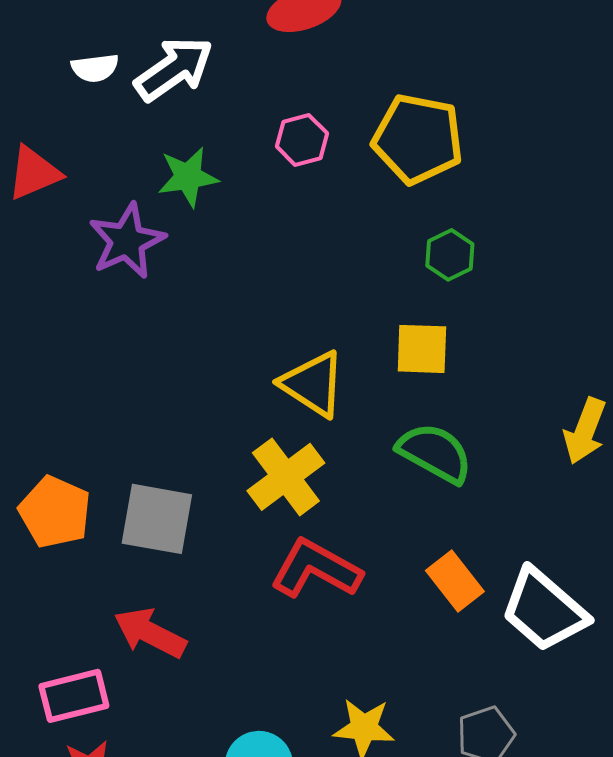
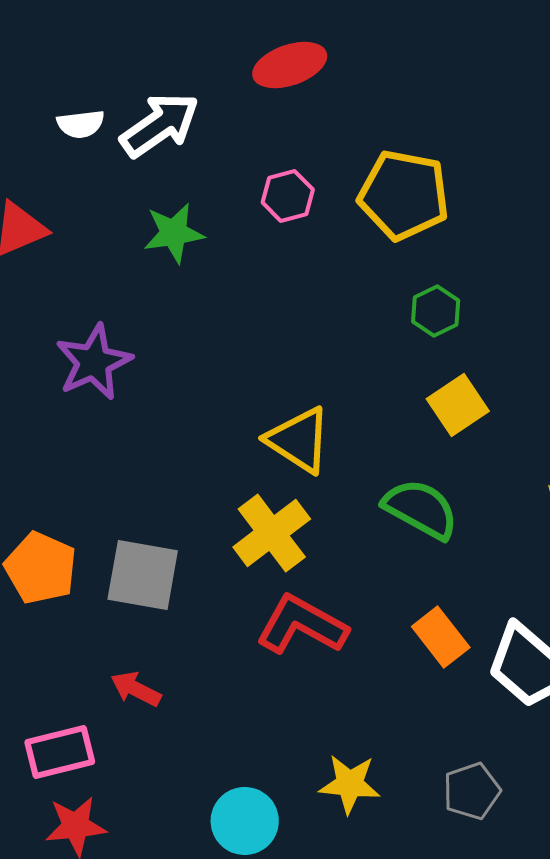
purple star: (127, 241) -> (94, 362), moved
yellow square: (422, 349) -> (458, 405), moved, turned -36
red arrow: (150, 633) -> (136, 689), size x0.7

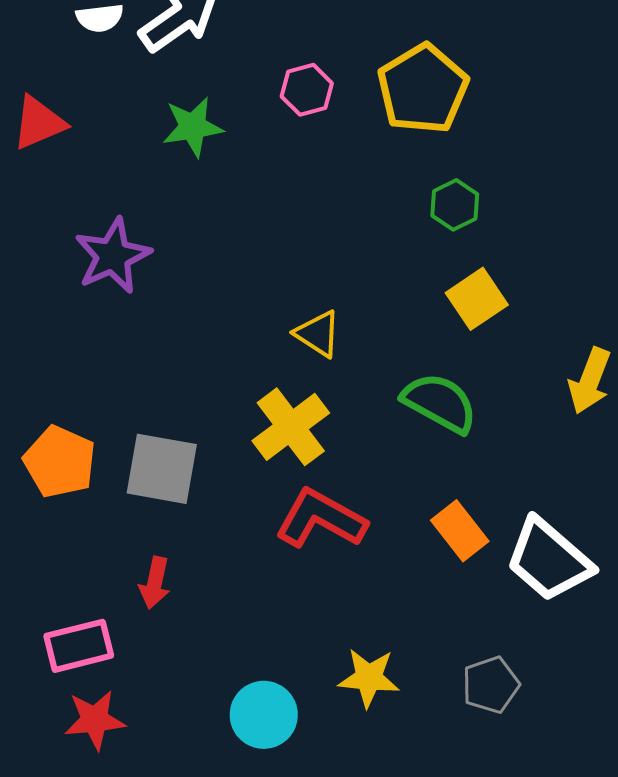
yellow pentagon: (404, 195) -> (423, 89), turned 30
yellow triangle: (299, 440) -> (318, 334), size x0.7
red arrow: (136, 689) -> (155, 583), turned -105

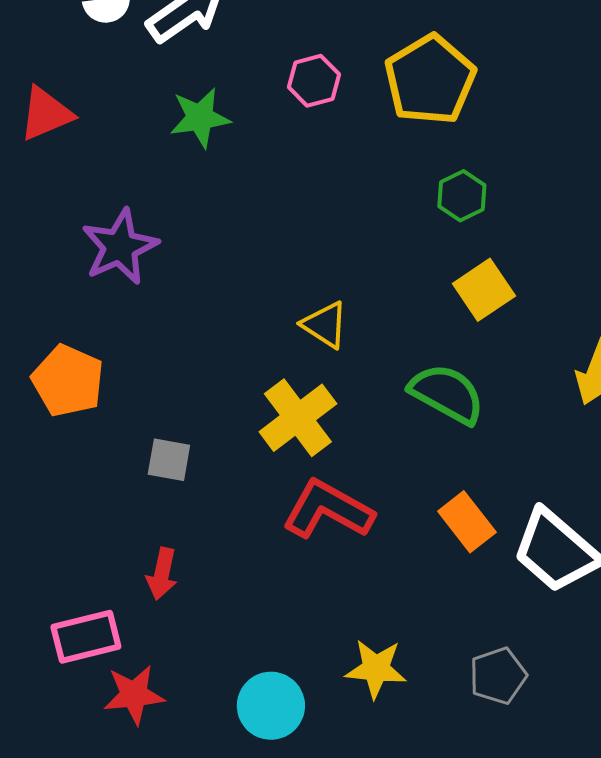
orange pentagon: (60, 462) -> (68, 381), moved
gray square: (162, 469) -> (169, 460), size x0.6
red star: (95, 720) -> (134, 695), moved

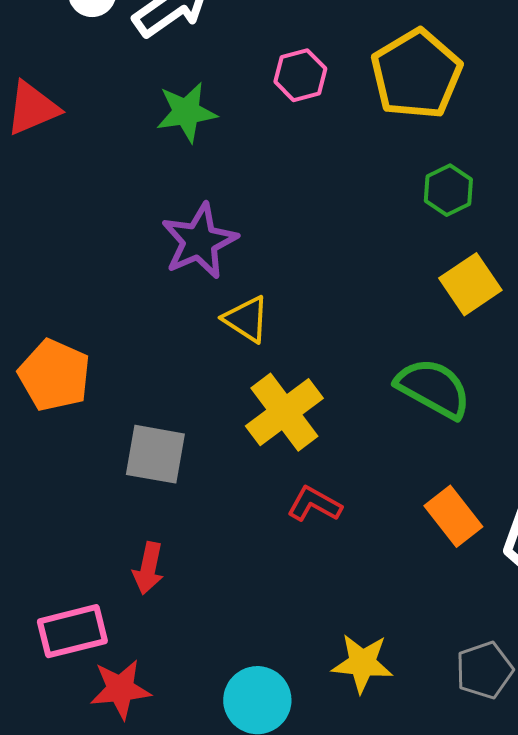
purple star: (120, 247) -> (199, 241), moved
yellow triangle: (325, 325) -> (246, 319), moved
gray square: (169, 460) -> (155, 454), size x1.4
red L-shape: (328, 510) -> (314, 504), size x0.6

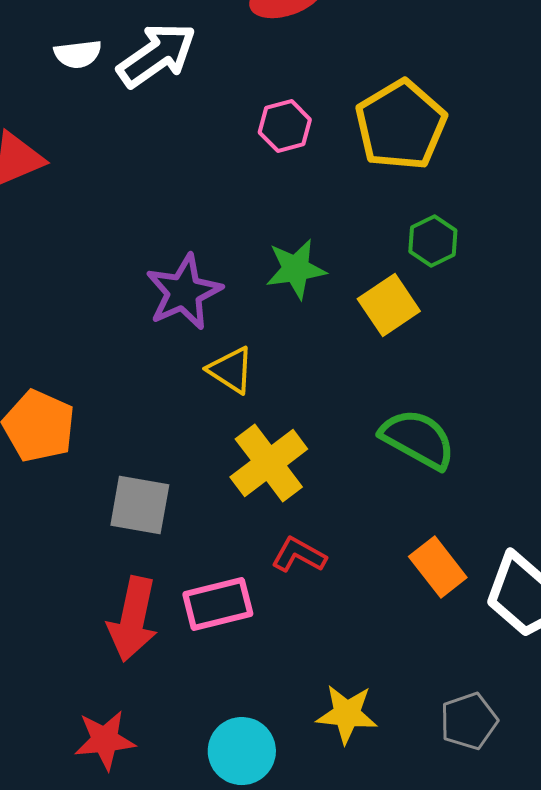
green star: (186, 112) -> (296, 269), moved
yellow square: (470, 284) -> (389, 305), moved
red arrow: (148, 568) -> (133, 619), size x1.6
pink rectangle: (72, 631) -> (218, 604), moved

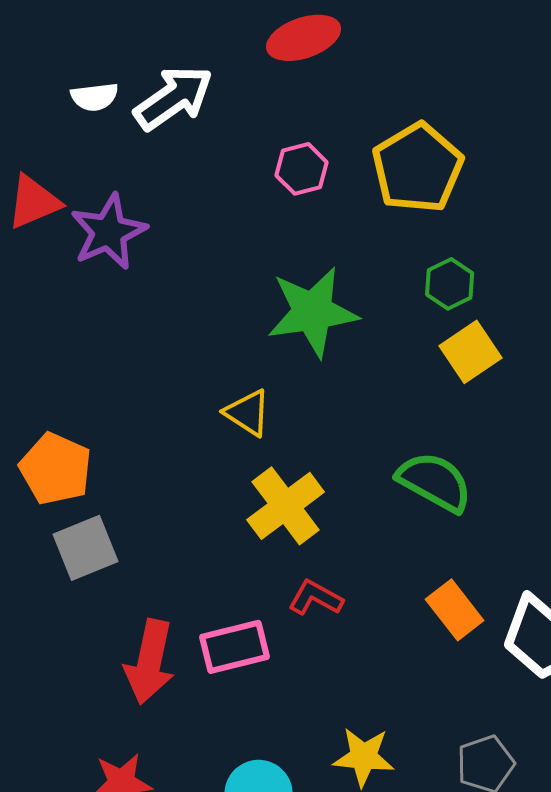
green star: (296, 269) -> (313, 312), size x1.5
purple star: (184, 292) -> (109, 232), moved
yellow square: (389, 305) -> (471, 352), moved
gray square: (140, 505) -> (86, 548), moved, turned -32

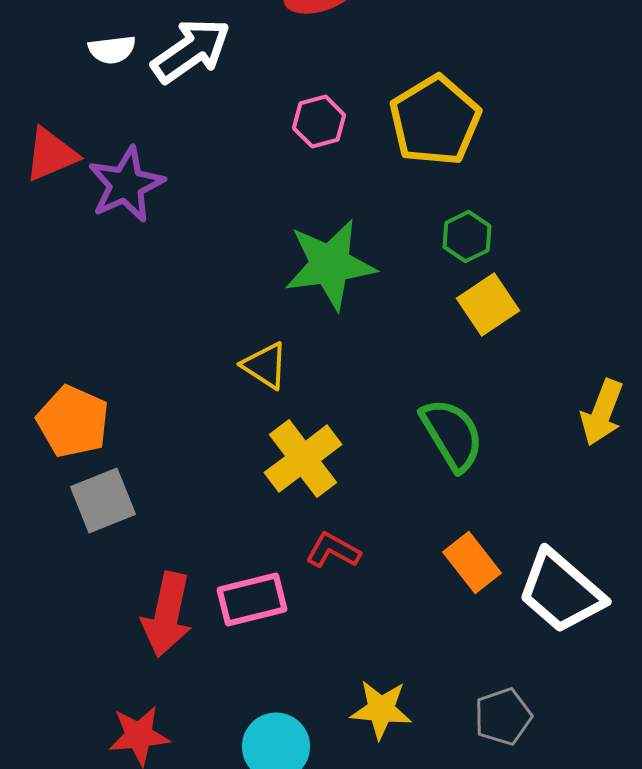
green semicircle: (435, 482) -> (452, 435), turned 30

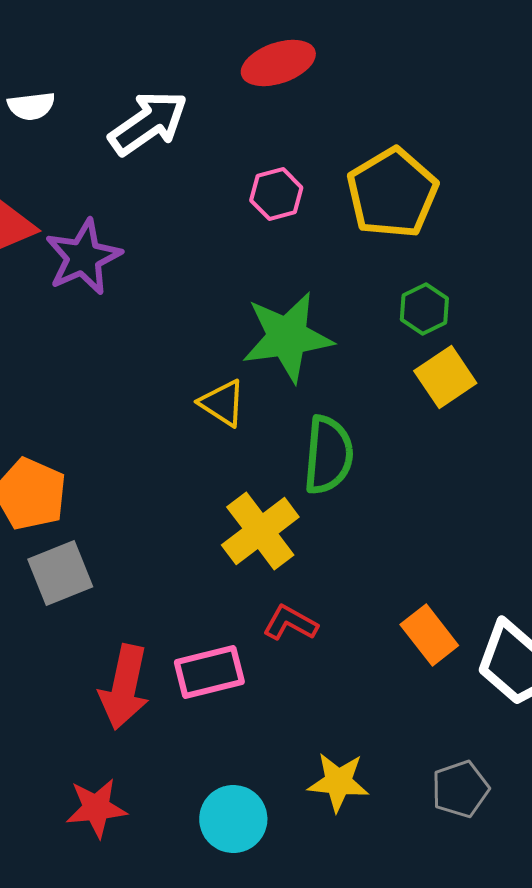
white semicircle: (112, 50) -> (31, 106), moved
yellow triangle: (265, 366) -> (222, 403), moved
green semicircle: (452, 435) -> (328, 455), moved, turned 36

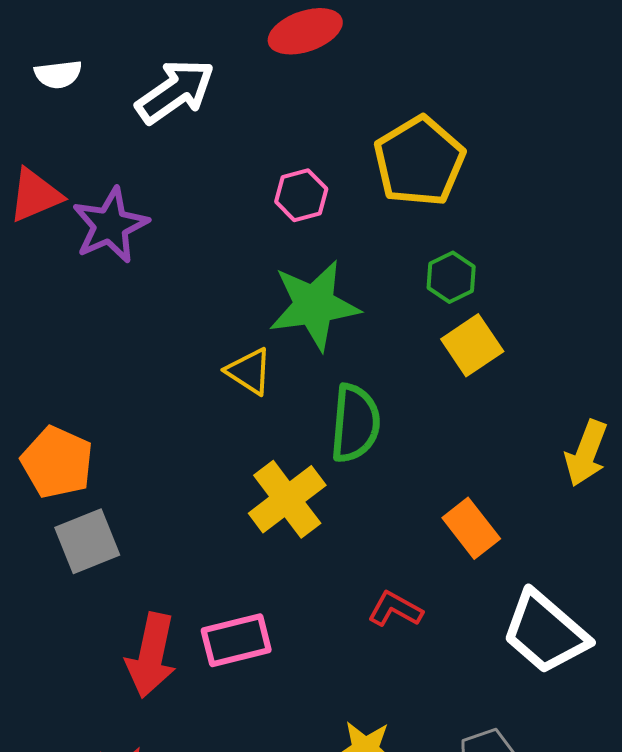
pink hexagon: (276, 194) -> (301, 195), moved
red L-shape: (290, 623) -> (395, 609), moved
orange rectangle: (429, 635) -> (471, 528), moved

